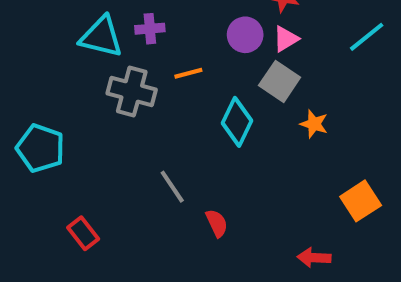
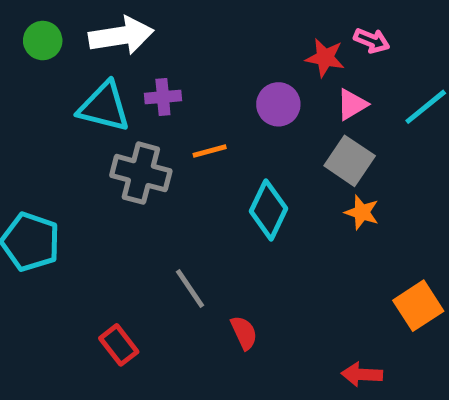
pink triangle: (286, 39) -> (352, 104), moved
gray square: (280, 81) -> (350, 161), moved
red rectangle: (83, 233) -> (119, 345), moved

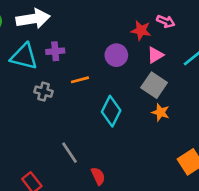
gray cross: (141, 173) -> (44, 92), size x0.6

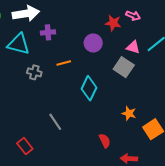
purple cross: (55, 51) -> (48, 32), moved
pink triangle: (155, 55) -> (133, 47), moved, turned 48
orange star: (161, 112) -> (129, 113), moved
red semicircle: (98, 176) -> (105, 141), moved

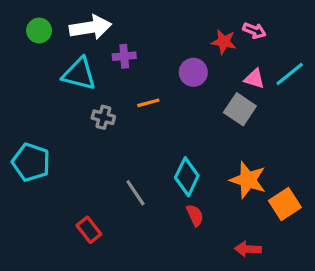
cyan diamond: (89, 88) -> (187, 177), moved
orange star: (129, 113) -> (248, 180), size x1.6
red semicircle: (105, 141) -> (195, 215), moved

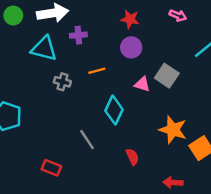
red star: (224, 42) -> (130, 19), moved
pink triangle: (254, 79) -> (142, 84), moved
cyan diamond: (187, 177) -> (114, 110), moved
red rectangle: (89, 230) -> (51, 168), turned -30

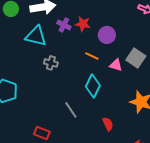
red star: (130, 19) -> (83, 24), moved
purple cross: (78, 35) -> (64, 25), turned 32
orange line: (97, 71) -> (92, 56), moved, turned 40

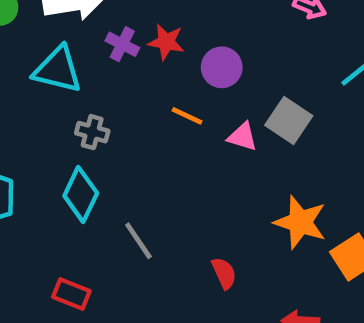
cyan diamond: (93, 86) -> (81, 194), moved

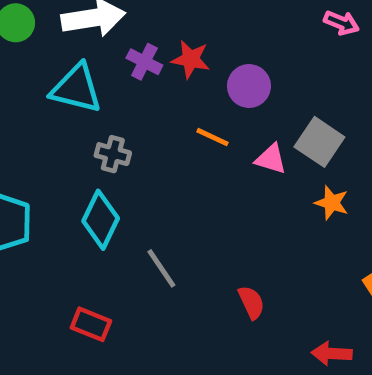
orange star: (300, 222) -> (332, 203), moved, size x0.6

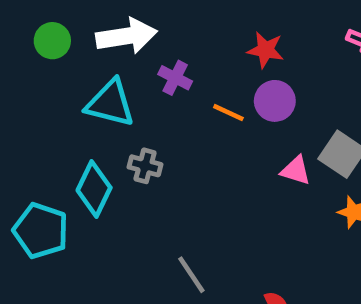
red star: (191, 59) -> (266, 50), moved
orange line: (213, 137) -> (228, 113), moved
cyan diamond: (101, 220) -> (94, 189), moved

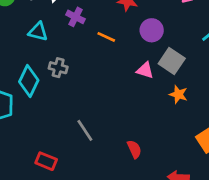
purple circle: (275, 101) -> (152, 30), moved
cyan triangle: (110, 103) -> (38, 32), size x0.7

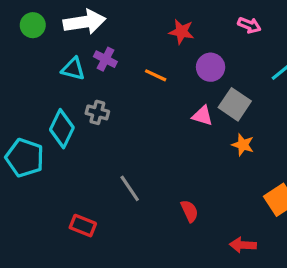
purple cross: (76, 17) -> (105, 59), moved

